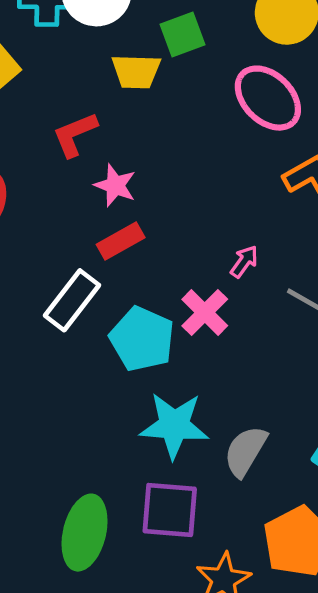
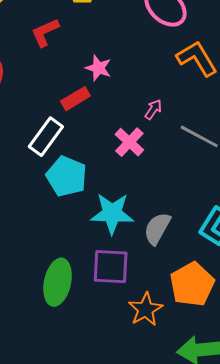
pink star: (115, 185) -> (98, 68), moved
cyan pentagon: (142, 339) -> (67, 176), moved

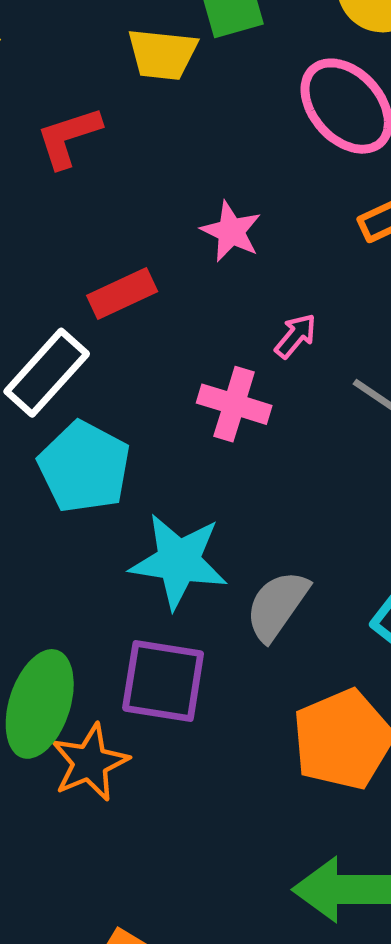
pink star: (98, 68) -> (231, 231), moved
pink cross: (129, 142) -> (234, 404), turned -32
orange star: (146, 309) -> (90, 762), moved

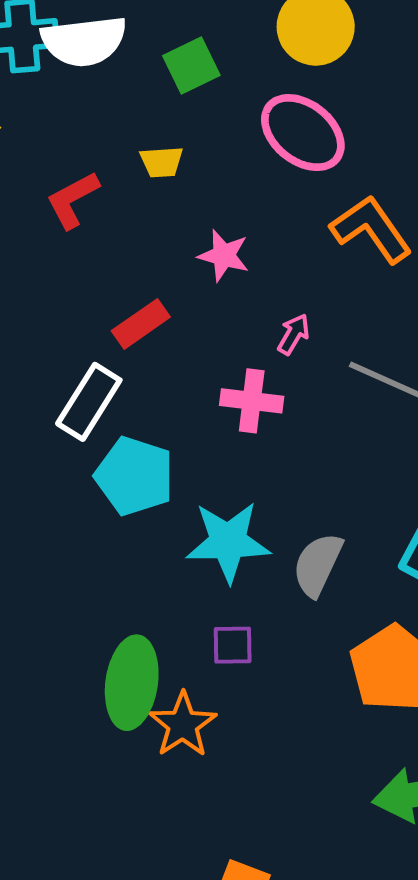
yellow trapezoid: (162, 54) -> (162, 162), moved, size x0.7
purple square: (163, 681) -> (233, 645), size x0.6

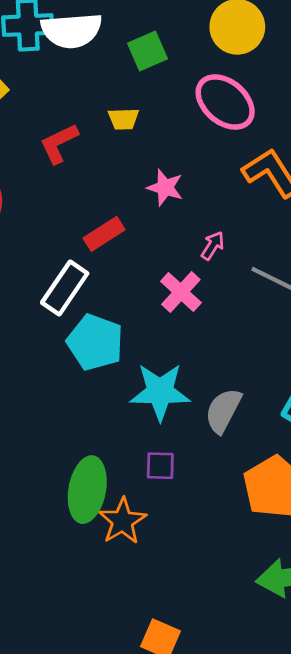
pink cross: (252, 401) -> (181, 292), turned 33

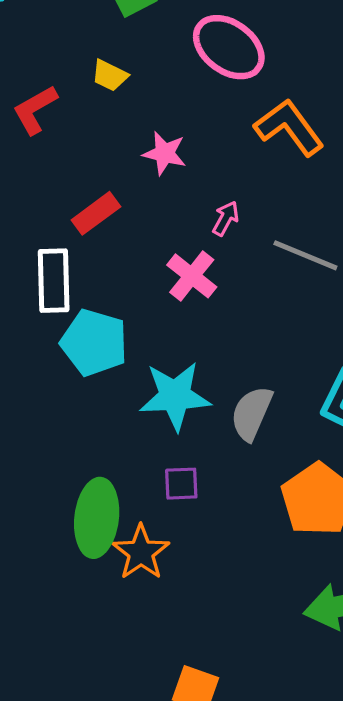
yellow trapezoid: (123, 119) -> (110, 75), turned 32
white rectangle: (65, 288) -> (54, 281), turned -32

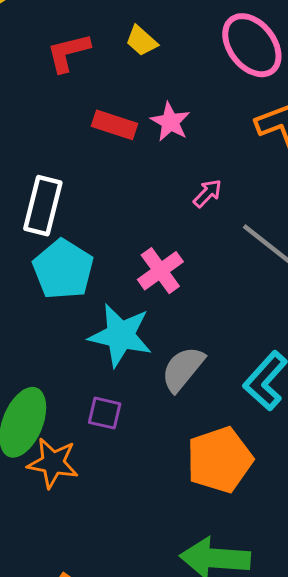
red rectangle: (96, 213) -> (114, 125), moved, turned 39
pink cross: (192, 276) -> (160, 271), moved
orange star: (141, 552) -> (53, 463), turned 30

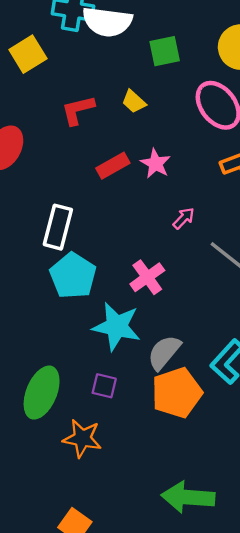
red rectangle: (114, 125) -> (113, 166), turned -48
orange pentagon: (220, 460) -> (177, 393), moved
orange star: (53, 463) -> (82, 438), moved

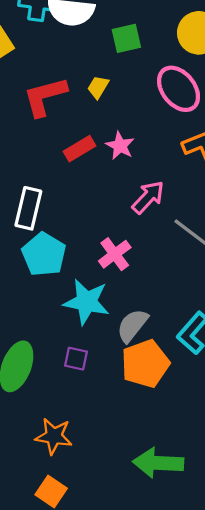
yellow trapezoid: (134, 102) -> (98, 87), turned 80
red L-shape: (78, 110) -> (45, 96), size x1.4
pink arrow: (184, 218) -> (148, 197), size x1.6
orange star: (82, 438) -> (54, 436), moved

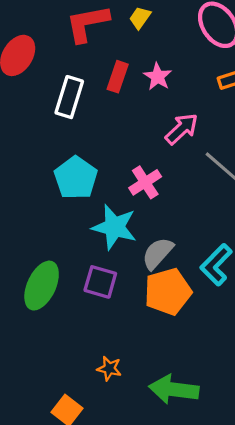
red rectangle: (79, 149) -> (118, 77), turned -44
white rectangle: (28, 208) -> (69, 97), moved
purple square: (76, 359) -> (100, 282), size x1.4
orange star: (54, 436) -> (109, 368), moved, size x0.7

